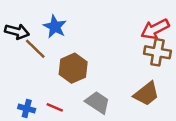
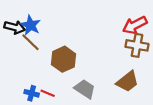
blue star: (55, 27) -> (31, 25), moved
blue cross: (27, 109) -> (32, 93), moved

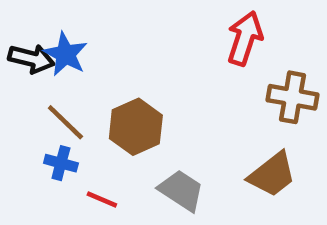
red arrow: (135, 25) -> (245, 38), moved, turned 135
brown line: (31, 42) -> (65, 122), moved
blue cross: (32, 93) -> (61, 163), moved

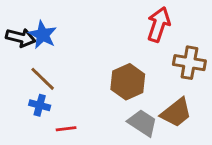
brown hexagon: (136, 127) -> (128, 82), moved
gray trapezoid: (181, 190) -> (142, 123), moved
red line: (102, 199) -> (66, 129), turned -30

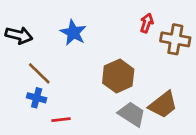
red arrow: (159, 24) -> (147, 23), size x0.6
blue star: (43, 35) -> (73, 33), moved
brown cross: (189, 63) -> (175, 39), moved

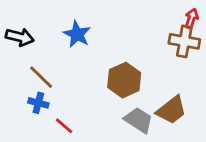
red arrow: (147, 23) -> (191, 18), moved
red line: (61, 120) -> (64, 126), turned 48

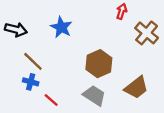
red arrow: (191, 18) -> (122, 11), moved
brown cross: (184, 41) -> (147, 33), turned 30
gray trapezoid: (139, 120) -> (94, 95), moved

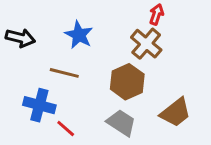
brown cross: (147, 33) -> (146, 44), moved
brown line: (33, 61) -> (64, 73), moved, turned -30
blue cross: (31, 82) -> (39, 105), size x1.5

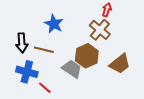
black arrow: (20, 38) -> (22, 43), moved, turned 72
brown trapezoid: (175, 112) -> (120, 64), moved
gray trapezoid: (121, 123) -> (72, 69), moved

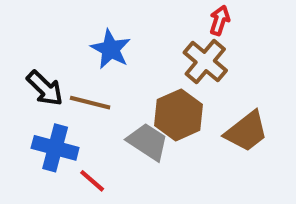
black arrow: (22, 43) -> (45, 88), turned -42

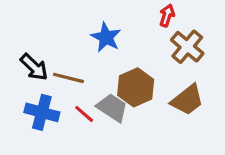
blue star: (111, 49) -> (106, 37), moved
brown cross: (205, 61) -> (187, 47), moved
red line: (92, 181) -> (84, 114), moved

